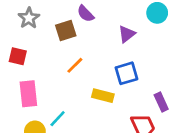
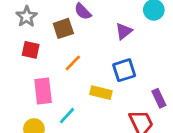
red square: (18, 56) -> (31, 50), moved
pink rectangle: (28, 94) -> (43, 91), moved
cyan line: (58, 119) -> (67, 116), moved

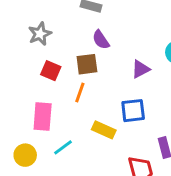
brown square: (63, 28) -> (87, 64), moved
red square: (31, 50) -> (51, 71), moved
orange line: (73, 63) -> (80, 93), turned -36

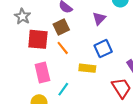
red square: (51, 71) -> (38, 39), size x1.5
orange line: (80, 93) -> (63, 48), turned -40

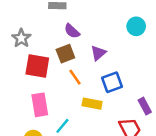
purple triangle: (99, 18) -> (98, 53), moved
orange line: (63, 48) -> (75, 77), moved

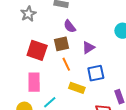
gray star: (21, 38) -> (28, 14), moved

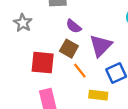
brown square: (62, 44) -> (69, 49), turned -35
purple triangle: (88, 48) -> (101, 46), size x1.5

